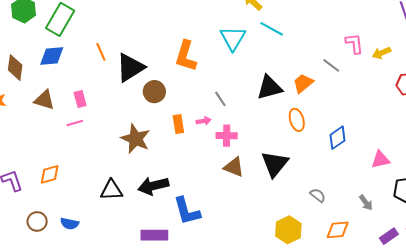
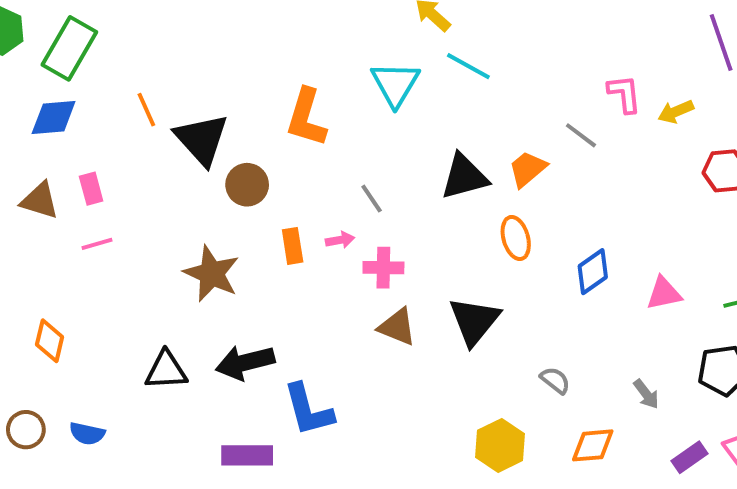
black triangle: (130, 68) -> (202, 139), turned -40
pink rectangle: (80, 99) -> (91, 189), moved
pink triangle: (381, 160) -> (664, 293), moved
orange diamond: (50, 174) -> (50, 341), turned -60

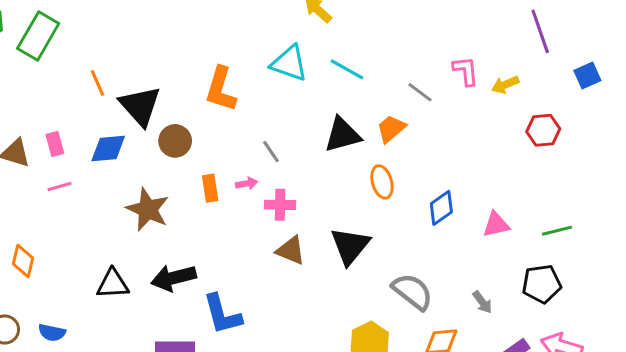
cyan line: (468, 66) -> (347, 69), moved
cyan triangle: (395, 84) -> (289, 63), turned -42
blue diamond: (54, 118) -> (108, 149), moved
gray line: (581, 135) -> (420, 92), moved
gray semicircle: (555, 380) -> (412, 292), size x1.8

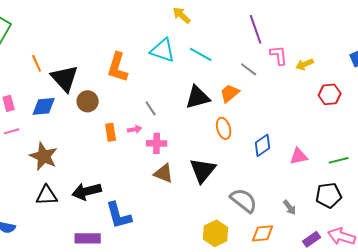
purple line: (540, 31) -> (256, 29), moved
brown star: (148, 209) -> (44, 156), moved

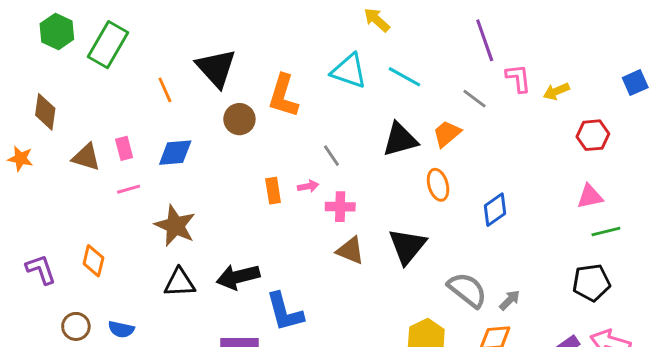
black triangle: (65, 78) -> (216, 68), moved
brown circle: (88, 101) -> (239, 119), moved
pink triangle: (299, 156) -> (590, 196), moved
gray arrow: (290, 207) -> (510, 300), moved, turned -98

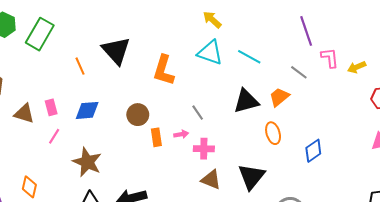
yellow arrow: (377, 20) -> (212, 20), moved
brown circle: (239, 119) -> (138, 115), moved
pink line: (128, 189) -> (54, 136), turned -42

